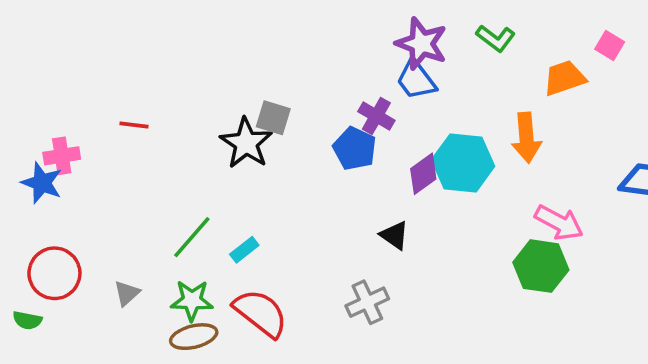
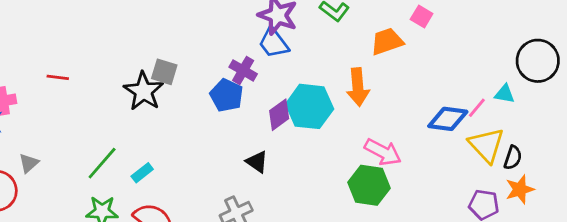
gray triangle: (127, 293) -> (29, 163), moved

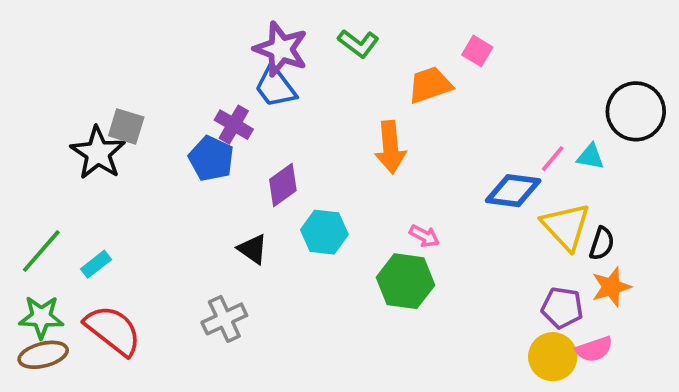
cyan hexagon: (310, 106) -> (324, 232), moved, size x0.7
pink line: (477, 108) -> (553, 159), moved
pink arrow: (383, 152) -> (424, 236), size x0.6

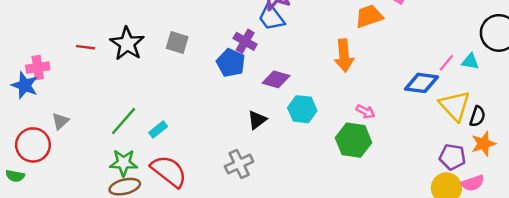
black star: (98, 153) -> (127, 44), moved
purple diamond: (283, 185) -> (276, 79), turned 52
black triangle: (253, 249) -> (257, 120), turned 48

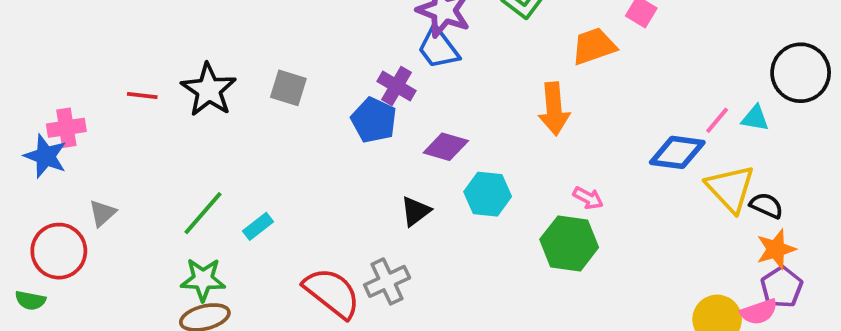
black semicircle: (477, 116) -> (766, 206), turned -84
purple pentagon: (452, 157) -> (782, 287), moved, turned 30
red semicircle: (169, 171) -> (332, 293), moved

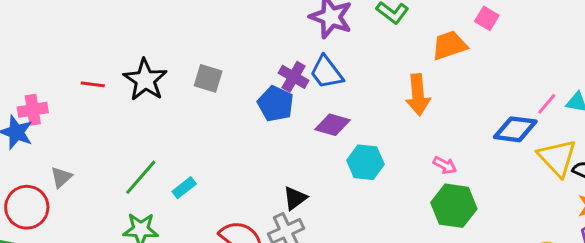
blue trapezoid: (438, 48) -> (326, 72), moved
black triangle: (415, 211) -> (295, 198), moved
green hexagon: (569, 243) -> (454, 206), moved

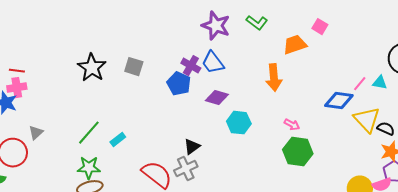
red line: (93, 84) -> (17, 71), moved

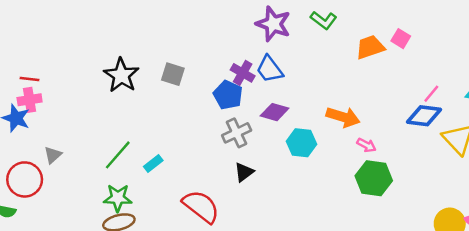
pink square: (320, 27) -> (401, 39), moved
orange arrow: (274, 78) -> (343, 117), moved, turned -68
pink line: (360, 84) -> (431, 94), moved
gray cross: (186, 169) -> (237, 133), moved

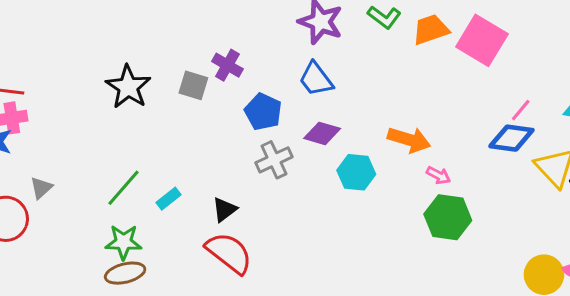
pink square: (401, 39) -> (482, 40), size x2.0
orange trapezoid: (370, 47) -> (431, 30), moved
purple cross: (243, 73) -> (227, 65), moved
black triangle: (244, 172) -> (224, 209), moved

